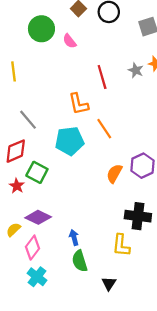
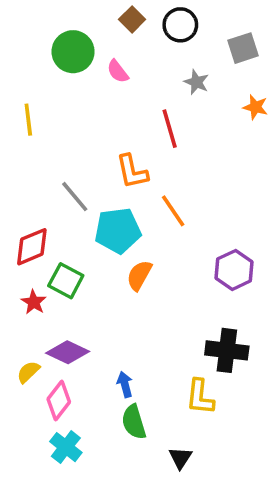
gray star: (136, 70) -> (196, 82), moved
gray line: (28, 120) -> (75, 197), moved
orange semicircle: (114, 174) -> (139, 275), moved

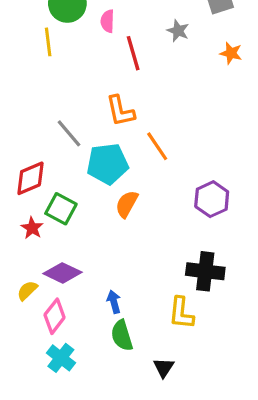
pink semicircle: (118, 71) -> (107, 21), turned 40
yellow line: (28, 120) -> (48, 42), moved
red line: (170, 129) -> (133, 53), moved

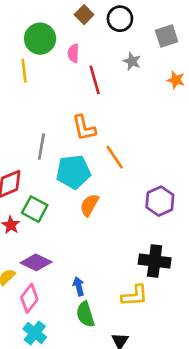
gray line: (69, 133) -> (41, 147), turned 50
yellow L-shape: (181, 313) -> (135, 296), turned -100

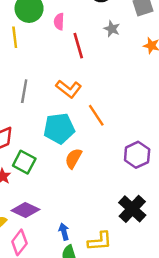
orange L-shape: (84, 128) -> (69, 89), turned -40
gray line: (41, 147) -> (24, 91), moved
black cross: (155, 261) -> (132, 209), turned 36
yellow L-shape: (135, 296) -> (100, 241), moved

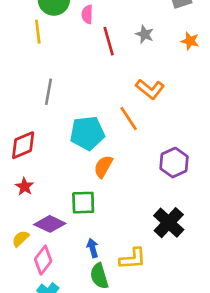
gray star: (112, 29) -> (145, 34), moved
orange L-shape: (69, 89) -> (150, 89), moved
green square: (24, 162) -> (83, 203), moved, turned -30

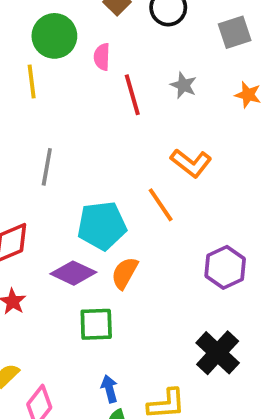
purple diamond: (50, 224) -> (73, 273), moved

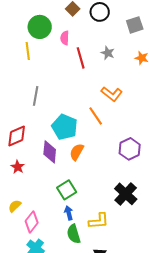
cyan pentagon: (102, 226) -> (65, 127), turned 30
purple diamond: (73, 273) -> (50, 152), turned 70
green square: (96, 324) -> (67, 190), moved, turned -30

